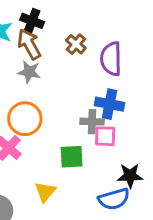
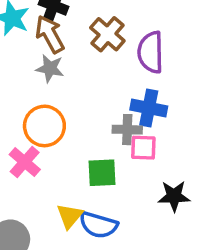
brown cross: (76, 44) -> (107, 34), size x1.4
blue semicircle: (114, 199) -> (98, 225), moved, turned 32

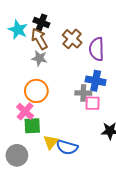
green square: (102, 173) -> (32, 126), moved

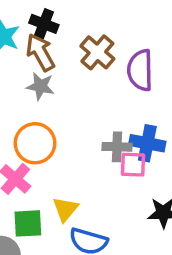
blue cross: (96, 81) -> (147, 143), moved
green square: (32, 126) -> (28, 223), moved
yellow triangle: (51, 142) -> (65, 209), moved

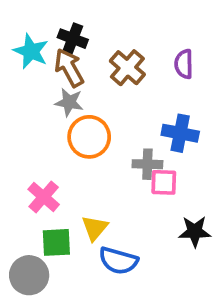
purple semicircle: (140, 70) -> (184, 64), moved, size x0.7
orange circle: (35, 143) -> (89, 137), moved
blue cross: (147, 143) -> (180, 133), moved

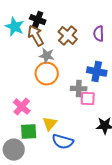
gray star: (69, 102) -> (47, 56), moved

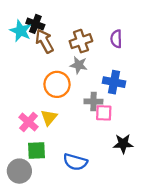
black cross: (38, 20) -> (35, 24), moved
brown cross: (68, 36) -> (81, 41), turned 30
gray star: (47, 56) -> (79, 65), moved
yellow triangle: (50, 124) -> (49, 117), moved

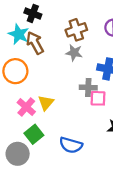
cyan star: (21, 31) -> (19, 34), moved
brown arrow: (44, 41) -> (35, 43), moved
orange circle: (57, 84) -> (15, 71), moved
green square: (36, 151) -> (34, 134), turned -36

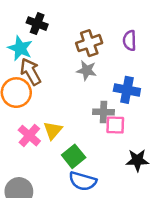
brown arrow: (35, 43) -> (31, 72), moved
green square: (34, 134) -> (74, 156), moved

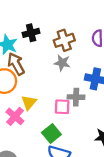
black cross: (37, 24) -> (31, 33), moved, turned -35
pink square: (115, 125) -> (62, 107), moved
yellow triangle: (53, 130) -> (29, 102), moved

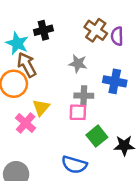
brown cross: (64, 40) -> (96, 30), moved, turned -36
gray cross: (76, 97) -> (84, 96), moved
green square: (51, 134) -> (97, 136), moved

